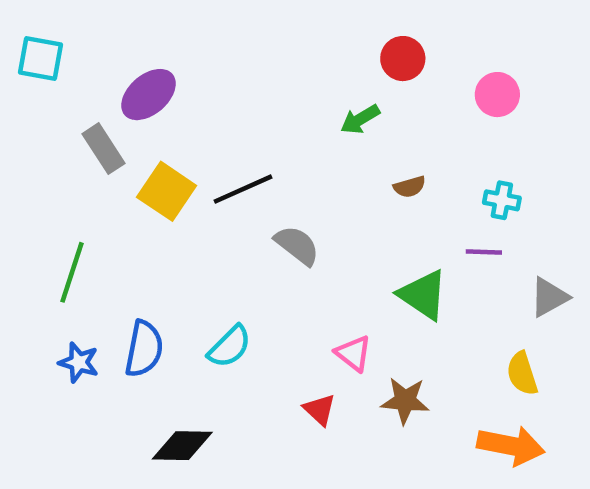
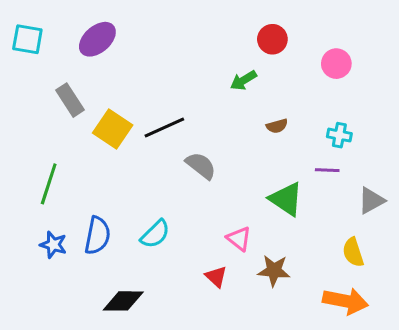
purple ellipse: (149, 95) -> (97, 39), moved

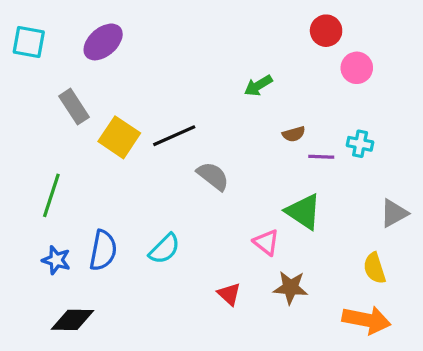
red circle: (272, 39) -> (326, 31), moved
purple line: (327, 170) -> (321, 157), moved
pink triangle: (239, 239) -> (266, 242), moved
black diamond: (123, 301) -> (72, 320), moved

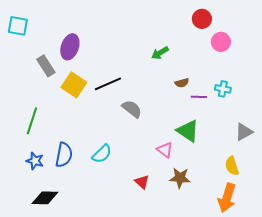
purple ellipse: (103, 42) -> (70, 47), moved, turned -30
orange arrow: (366, 320) -> (227, 198), turned 96

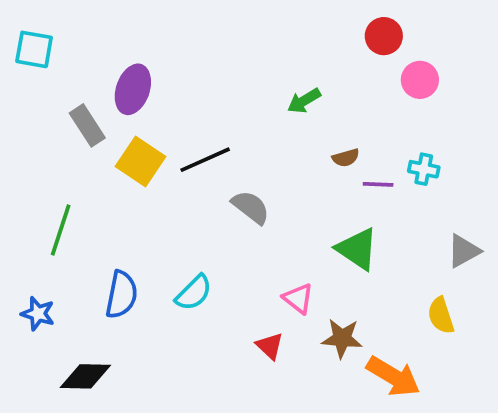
pink triangle: (165, 150) -> (298, 298), moved
blue star: (35, 161) -> (38, 314), moved
orange arrow: (227, 198) -> (393, 376), moved, turned -76

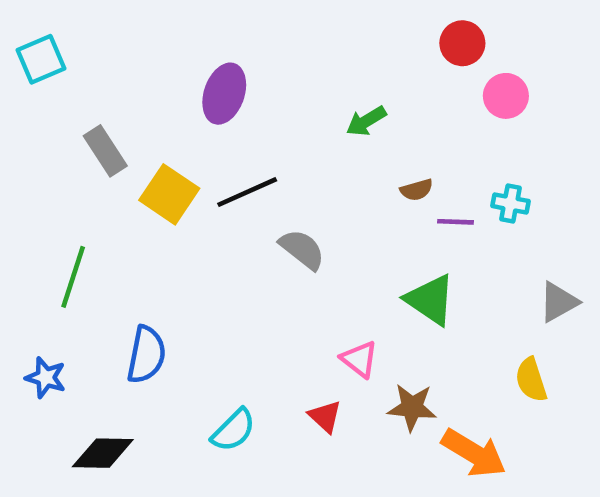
cyan square: (34, 49) -> (41, 59), turned -33
purple ellipse: (133, 89) -> (224, 94), moved
cyan semicircle: (194, 293) -> (233, 430), moved

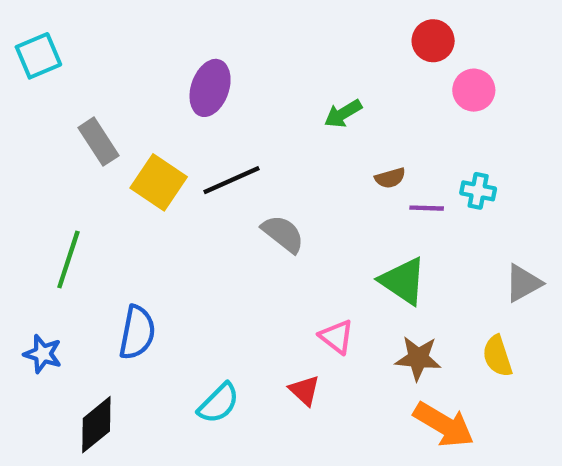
brown star: (412, 407) -> (418, 358), moved
black diamond: (103, 453) -> (96, 425), turned -40

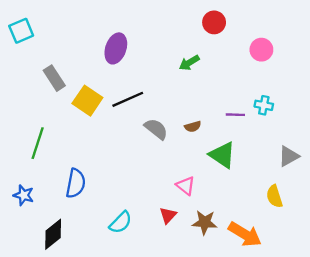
red circle: (433, 41) -> (214, 22), moved
brown semicircle: (390, 178) -> (193, 127), moved
brown star: (418, 358) -> (205, 222), moved
red triangle: (304, 390) -> (168, 215), turned 30

